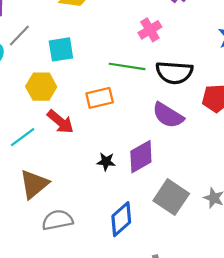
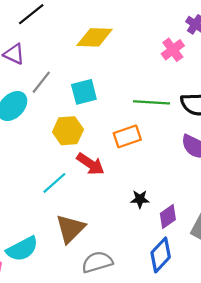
pink cross: (150, 30) -> (173, 50), moved
purple diamond: (141, 157) -> (168, 216), moved, size x0.7

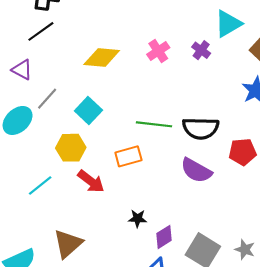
pink cross: (173, 50) -> (158, 51), moved
cyan square: (84, 92) -> (88, 110), turned -35
cyan line: (54, 183) -> (40, 186), moved

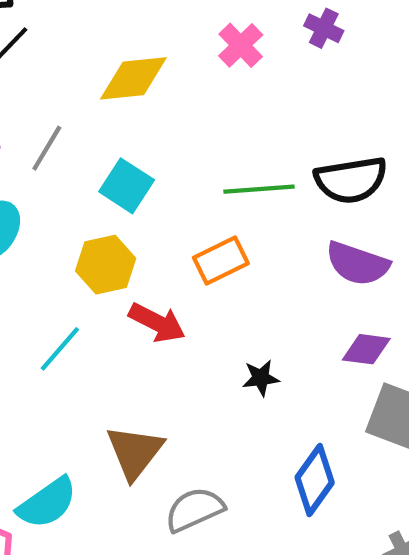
gray line: (47, 99) -> (47, 148), moved
purple diamond: (164, 237) -> (366, 349), moved, turned 50

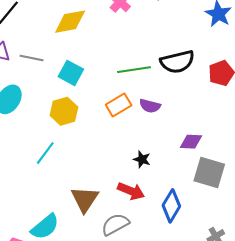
gray line: (47, 148) -> (32, 58), turned 75
purple semicircle: (357, 264) -> (150, 106), moved, size x0.7
red arrow: (157, 323) -> (131, 191), moved
black star: (261, 378) -> (142, 159), turned 30

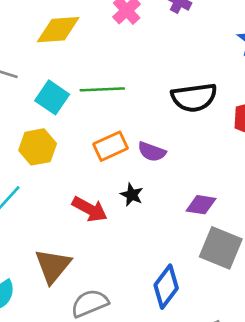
green line: (134, 70) -> (102, 89), moved
black star: (142, 159) -> (132, 195), moved
red arrow: (131, 191) -> (90, 209), moved

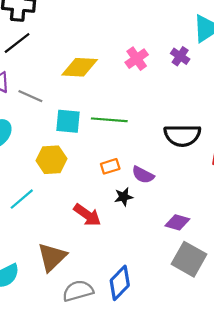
cyan square: (52, 97) -> (68, 121), turned -36
orange rectangle: (110, 146) -> (110, 166), size x0.7
black star: (132, 195) -> (124, 197), moved, turned 30
blue diamond: (166, 287) -> (120, 283), moved

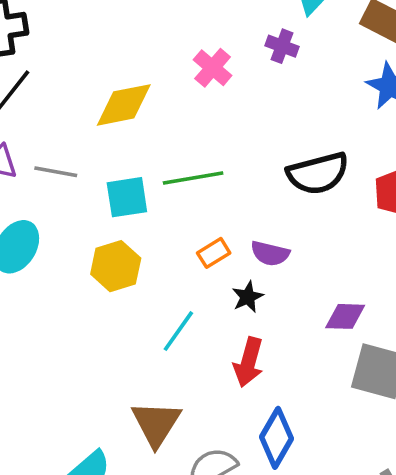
cyan line: (22, 199) -> (178, 331), moved
red arrow: (87, 215) -> (249, 362), moved, turned 84

